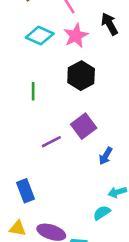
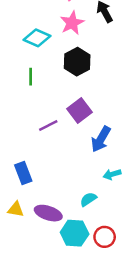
cyan diamond: (40, 36) -> (37, 38), moved
blue arrow: (106, 156) -> (101, 139), size x1.5
cyan semicircle: (102, 213) -> (88, 199), moved

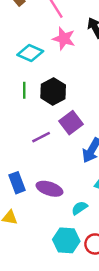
pink star: (72, 23) -> (64, 39), turned -30
black hexagon: (77, 62) -> (53, 91), moved
purple ellipse: (48, 213) -> (49, 189), moved

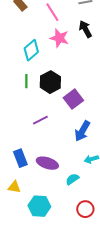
cyan diamond: (30, 53) -> (31, 50), turned -65
purple square: (71, 123) -> (73, 99), moved
cyan hexagon: (66, 240) -> (39, 206), moved

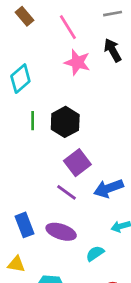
cyan diamond: (31, 50) -> (20, 79), moved
purple square: (73, 99) -> (77, 163), moved
purple line: (40, 120) -> (67, 192), moved, turned 63
blue arrow: (82, 131) -> (109, 188), turned 40

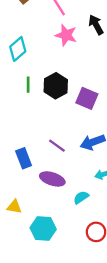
purple square: (77, 163) -> (87, 98), moved, turned -30
blue rectangle: (24, 225) -> (24, 158), moved

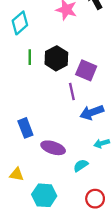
purple line: (57, 146) -> (72, 91), moved, turned 42

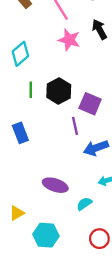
blue rectangle: (25, 128) -> (20, 133), moved
yellow triangle: (17, 174) -> (17, 213), turned -40

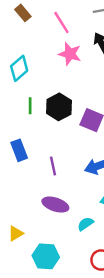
purple line: (75, 126) -> (53, 166), moved

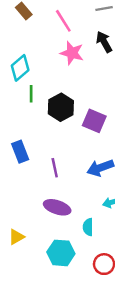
green line: (30, 106) -> (31, 94), moved
cyan semicircle: (86, 224) -> (88, 227), turned -56
cyan hexagon: (46, 256) -> (61, 253), moved

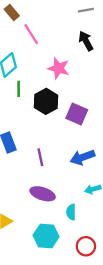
pink line: (63, 21) -> (31, 34), moved
pink star: (72, 53) -> (59, 68), moved

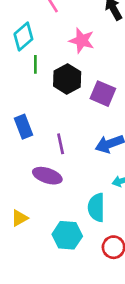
purple ellipse: (43, 194) -> (47, 176), moved
cyan semicircle: (71, 212) -> (96, 207), size x1.5

